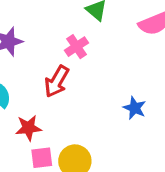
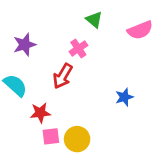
blue star: (135, 108) -> (124, 97), turned 30

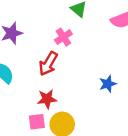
red star: (40, 113) -> (47, 99), moved

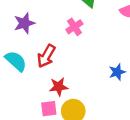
red arrow: (48, 64) -> (46, 56), moved

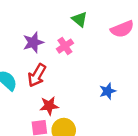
purple star: (24, 23) -> (33, 42), moved

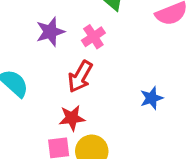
red arrow: (37, 75) -> (80, 77), moved

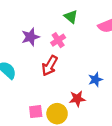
red star: (72, 118) -> (77, 99), moved

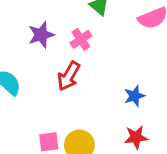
red star: (77, 99) -> (136, 137), moved

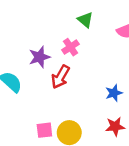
purple star: (41, 35) -> (39, 57), moved

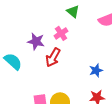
purple star: (39, 57) -> (36, 41), turned 30

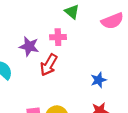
pink cross: (61, 33) -> (58, 37), turned 32

